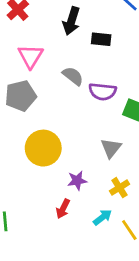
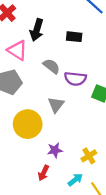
black arrow: (71, 21) -> (37, 30), moved
pink triangle: (31, 56) -> (17, 50), turned -30
gray triangle: (111, 148) -> (56, 105), moved

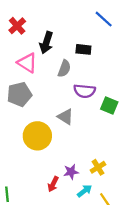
gray semicircle: (51, 66) -> (64, 68), moved, turned 72
gray triangle: (56, 105) -> (65, 117), turned -36
purple star: (55, 150) -> (71, 172), moved

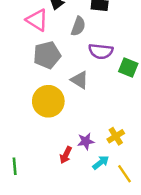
gray pentagon: (19, 94) -> (47, 55), moved

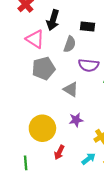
yellow circle: (48, 101) -> (42, 128), moved
purple star: (86, 141) -> (76, 120), moved
green line: (15, 166) -> (26, 163), moved

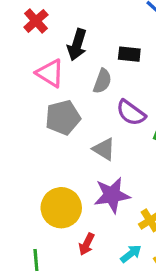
purple semicircle: (89, 65) -> (131, 113), turned 30
purple star: (76, 120) -> (112, 195), size x1.6

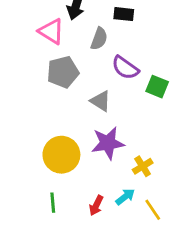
red arrow: (87, 244) -> (96, 205), moved
green line: (36, 260) -> (53, 203), moved

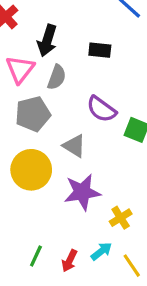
pink triangle: (51, 31) -> (20, 69), turned 36
gray semicircle: (99, 39) -> (57, 77), moved
yellow circle: (61, 155) -> (31, 170), moved
green line: (53, 203) -> (36, 256), moved, turned 30

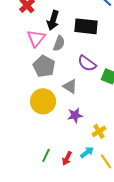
black rectangle: (100, 50) -> (86, 26), size x1.6
gray pentagon: (33, 114) -> (44, 66), turned -30
purple star: (82, 192) -> (75, 115), size x0.7

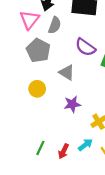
yellow circle: (43, 101) -> (37, 89), size x0.6

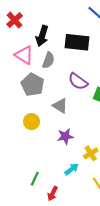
pink triangle: (29, 20) -> (24, 55), turned -36
cyan arrow: (85, 145) -> (72, 169), moved
red arrow: (63, 151) -> (53, 193), moved

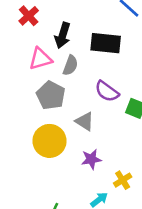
pink triangle: (24, 55) -> (40, 59), turned -48
yellow circle: (32, 122) -> (50, 141), size x1.6

